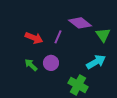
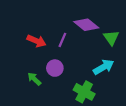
green arrow: (31, 65) -> (34, 79), moved

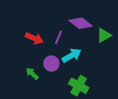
green triangle: (111, 38) -> (104, 35), turned 35
cyan arrow: (104, 67) -> (72, 55), moved

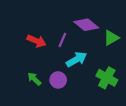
purple circle: (51, 64) -> (58, 80), moved
green cross: (79, 86) -> (107, 78), moved

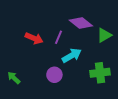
green cross: (107, 78) -> (100, 73), turned -36
green arrow: (34, 79) -> (14, 78), moved

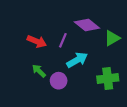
green arrow: (14, 78) -> (39, 71), moved

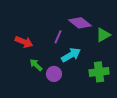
red arrow: (37, 41) -> (24, 42), moved

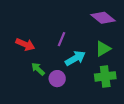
purple diamond: (80, 23) -> (103, 18), moved
green triangle: (103, 35) -> (103, 49), moved

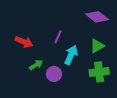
cyan arrow: (75, 58) -> (71, 55), turned -36
green arrow: (38, 69) -> (36, 65), turned 104

